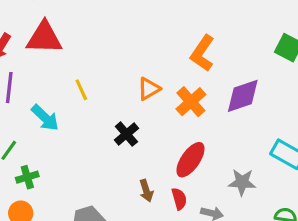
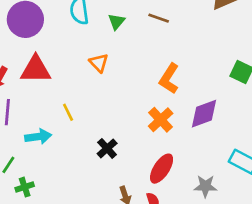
orange triangle: (149, 89) -> (99, 63), moved, turned -42
cyan arrow: (45, 118) -> (38, 137), turned -50

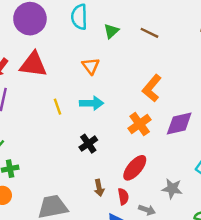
cyan arrow: (38, 137) -> (91, 103), moved

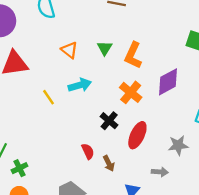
green triangle: (111, 31) -> (105, 48), moved
black cross: (88, 144) -> (109, 121), moved
red semicircle: (123, 197) -> (88, 151), moved

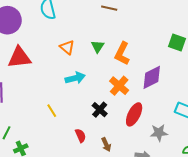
yellow line: (49, 97) -> (52, 111), moved
red ellipse: (137, 135) -> (134, 114), moved
brown arrow: (109, 163) -> (106, 145), moved

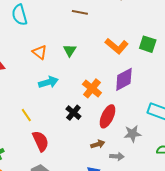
orange L-shape: (122, 54) -> (117, 46), moved, turned -75
red semicircle: (80, 136) -> (41, 141), moved, size x1.5
brown arrow: (106, 145) -> (98, 144), moved, turned -80

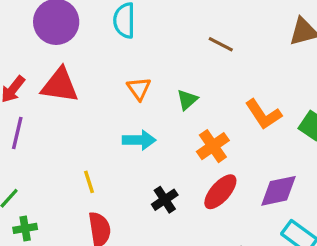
purple diamond: (124, 79) -> (279, 191), moved
orange cross: (92, 88) -> (213, 146), moved
red ellipse: (107, 116) -> (220, 192), moved

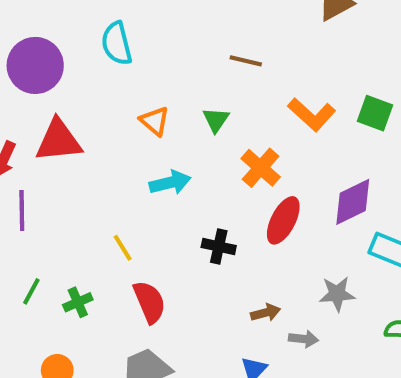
brown line: (221, 44) -> (246, 61), moved
black cross: (165, 200) -> (219, 247), turned -30
green cross: (25, 228) -> (78, 302), moved

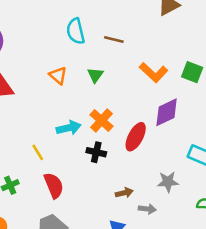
cyan semicircle: (117, 43) -> (76, 31), moved
orange cross: (261, 168) -> (101, 121), moved
cyan arrow: (170, 183) -> (69, 128), moved
purple diamond: (353, 202) -> (167, 112), moved

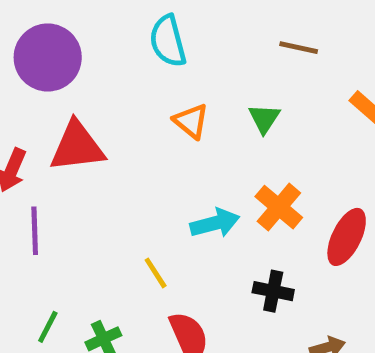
cyan semicircle: (76, 31) -> (168, 41), moved
black cross: (96, 152) -> (273, 291), moved

